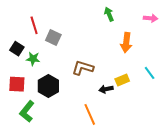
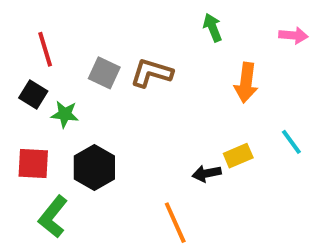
red line: (34, 25) -> (45, 49), moved
brown L-shape: (83, 68) -> (151, 73), moved

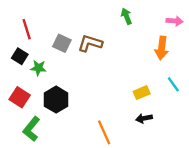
orange arrow: (246, 83) -> (162, 48), moved
red square: (33, 164) -> (20, 97), turned 30
black arrow: (207, 173) -> (144, 118), moved

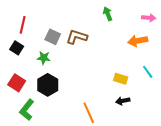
red line: (27, 29) -> (23, 25), turned 30
orange arrow: (162, 48) -> (138, 41), turned 72
green star: (38, 68) -> (44, 58), moved
yellow rectangle: (142, 93) -> (121, 79), turned 40

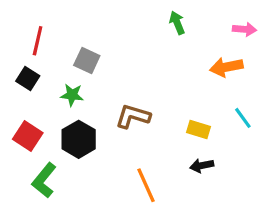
brown L-shape: (77, 37) -> (133, 116), moved

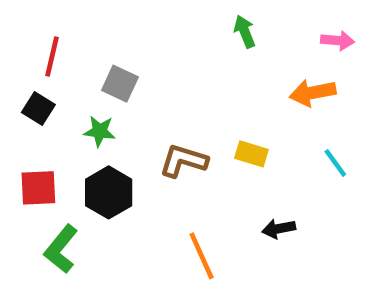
yellow rectangle: (199, 129) -> (251, 154), moved
red square: (28, 136) -> (38, 188), turned -36

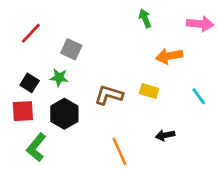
pink arrow: (338, 41) -> (200, 24), size x1.4
red line: (52, 56) -> (31, 33), turned 30
orange arrow: (313, 93) -> (169, 56), moved
black square: (38, 109) -> (30, 83), moved

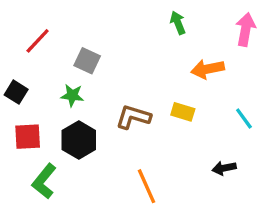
pink arrow: (200, 24) -> (246, 29), turned -85
black square: (30, 83) -> (16, 92), moved
black arrow: (165, 135) -> (224, 168), moved

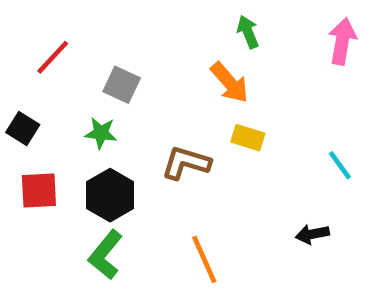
orange arrow: (208, 69) -> (230, 83), moved, turned -120
yellow rectangle: (183, 112) -> (248, 138), moved
green L-shape: (44, 181) -> (106, 255), moved

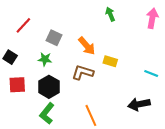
orange arrow: (230, 83) -> (87, 46), moved
cyan line: (340, 165) -> (151, 74), turned -32
black arrow: (312, 234) -> (139, 104), size x1.5

